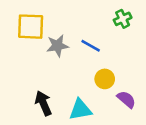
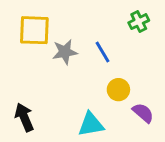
blue line: (91, 46) -> (103, 52), turned 30
black arrow: (43, 103) -> (24, 117), moved

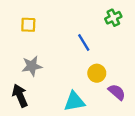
yellow square: (34, 30) -> (28, 25), size x0.6
gray star: (65, 52) -> (32, 66), moved

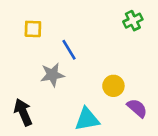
blue line: (84, 42) -> (69, 50), moved
gray star: (32, 66) -> (52, 75), moved

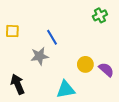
yellow square: (33, 29) -> (12, 31), moved
purple semicircle: (137, 108) -> (106, 70), moved

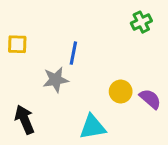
blue line: (52, 37) -> (73, 53), turned 42

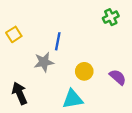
yellow square: (17, 44) -> (14, 34), turned -35
yellow circle: (121, 92) -> (84, 71), moved

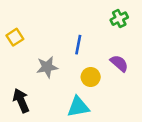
blue line: (58, 41) -> (78, 45), moved
purple semicircle: (118, 77) -> (119, 63), moved

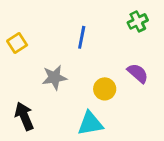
blue line: (78, 45) -> (82, 37), moved

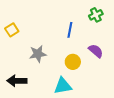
blue line: (82, 37) -> (70, 30), moved
black arrow: (24, 116) -> (17, 81), turned -66

